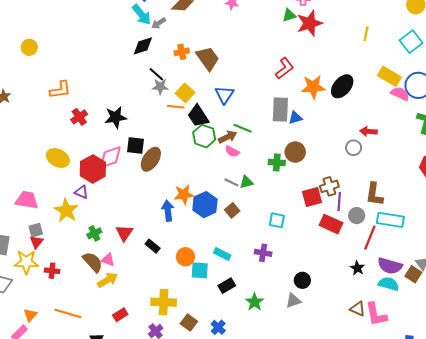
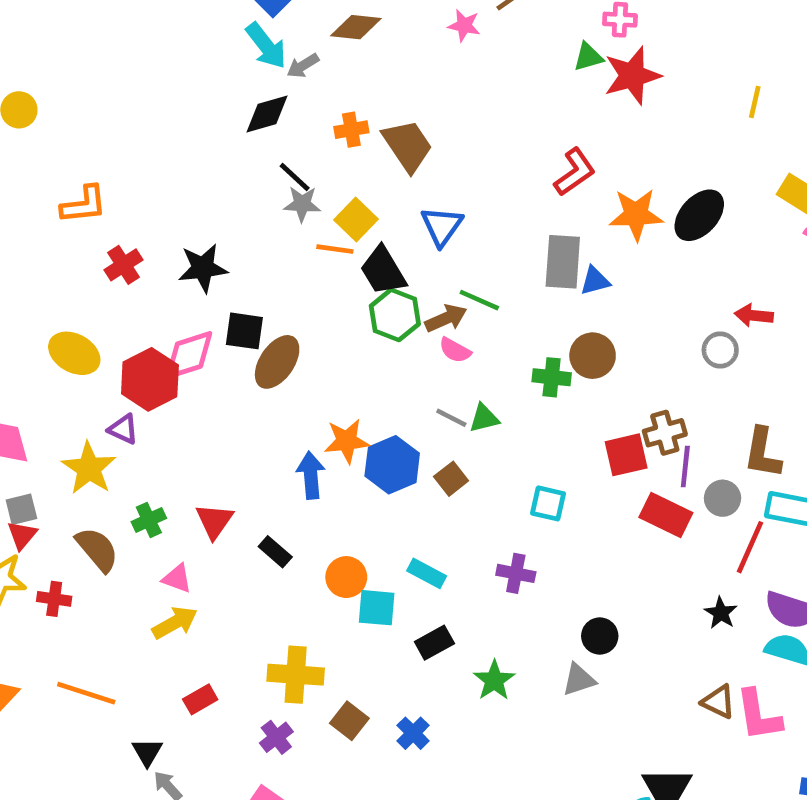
brown semicircle: (93, 262) -> (97, 549), moved

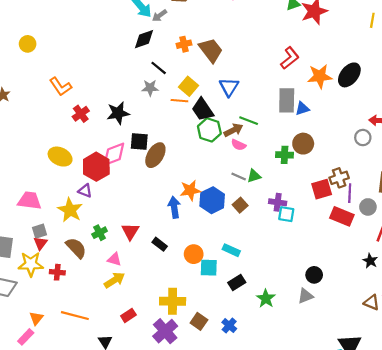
gray star: (302, 204) -> (150, 88), moved
orange L-shape: (84, 205) -> (61, 87), turned 65
purple cross: (516, 573) -> (278, 202), moved
purple cross: (276, 737) -> (165, 331), size x1.6

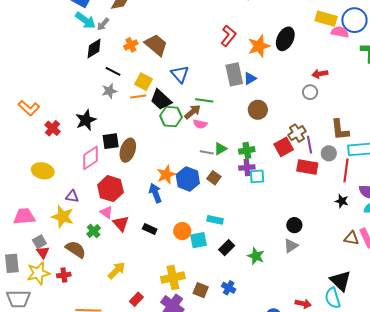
green cross: (285, 155) -> (247, 150), moved
red hexagon: (96, 167) -> (110, 189), moved
pink triangle: (114, 259) -> (106, 212), moved, turned 32

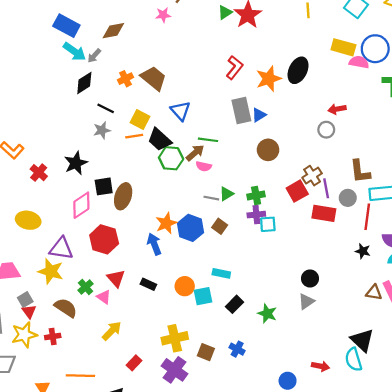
purple triangle: (72, 196) -> (61, 249), size x1.6
pink triangle: (106, 212) -> (104, 297), moved

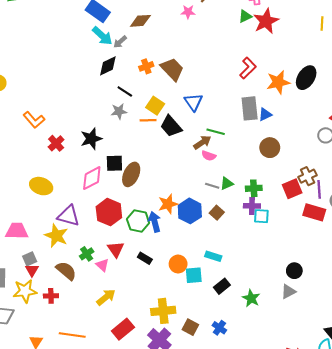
green hexagon: (171, 158) -> (138, 221), moved
red rectangle: (134, 363) -> (123, 329), size x1.5

